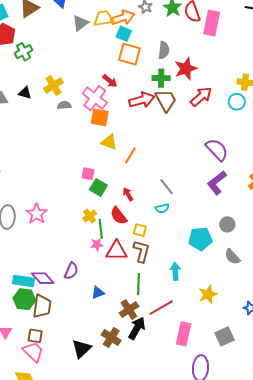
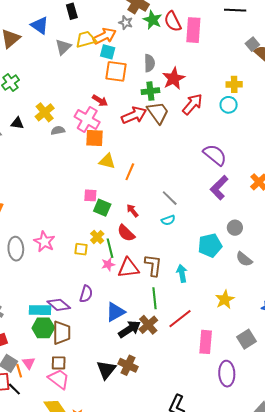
yellow square: (140, 230) -> (81, 249), moved
cyan arrow: (175, 271) -> (182, 273), moved
blue triangle: (98, 293) -> (115, 312), size x1.5
black arrow: (137, 328) -> (130, 329), moved, turned 35
brown cross: (111, 338) -> (128, 365), moved

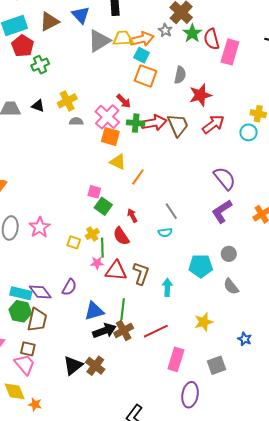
gray triangle: (63, 47) -> (99, 41), size x1.4
green cross: (150, 91) -> (136, 123), moved
green line: (155, 298) -> (123, 309), moved

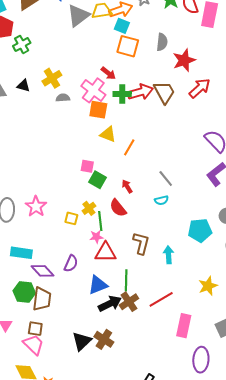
red triangle: (116, 271) -> (106, 252), moved
cyan rectangle: (21, 293) -> (21, 253), moved

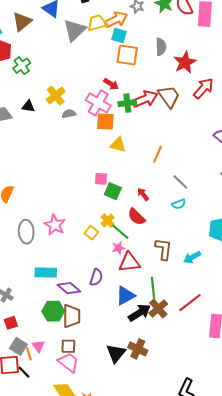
orange line: (129, 147) -> (158, 154), moved
yellow square: (71, 218) -> (91, 233), turned 32
green line: (100, 221) -> (120, 232), turned -36
cyan arrow: (169, 255) -> (192, 257), turned -108

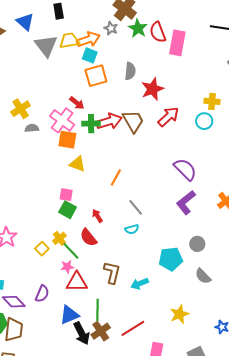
gray triangle: (75, 30) -> (46, 46), turned -30
orange square: (127, 55) -> (96, 76), turned -30
pink square: (101, 179) -> (66, 195), moved
black arrow: (139, 313) -> (82, 333), turned 90

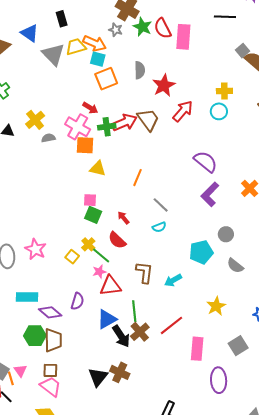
orange arrow: (88, 39) -> (95, 43), turned 50

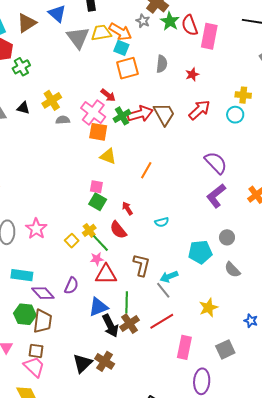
red star: (164, 85) -> (192, 74), moved, size x0.6
green cross: (107, 127) -> (122, 116), turned -30
gray line: (161, 205) -> (163, 290), moved

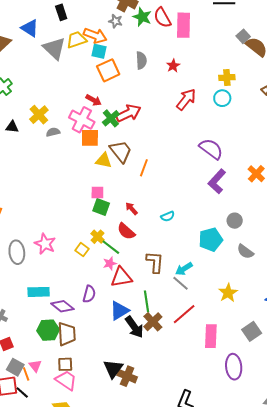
brown trapezoid: (164, 114) -> (121, 151), moved
brown cross: (105, 361) -> (127, 376), moved

